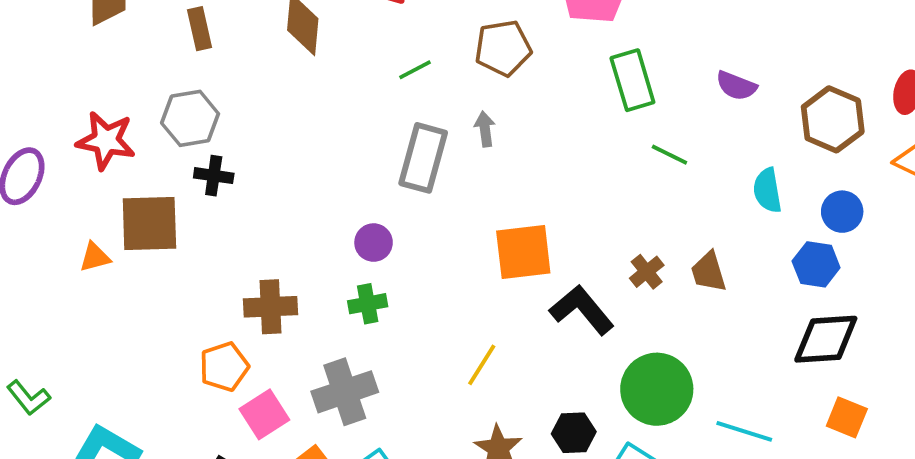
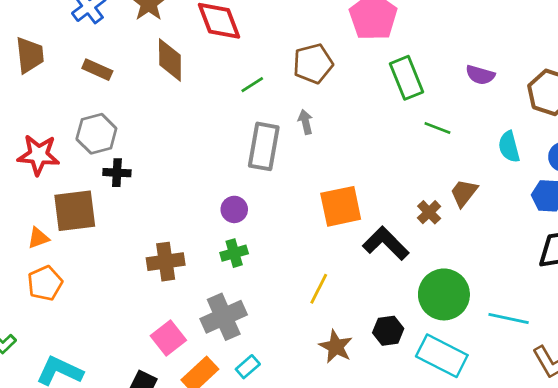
brown rectangle: (200, 29) -> (97, 70), turned -48
brown trapezoid: (709, 272) -> (464, 193), moved, turned 60
orange pentagon: (224, 367) -> (45, 283), moved

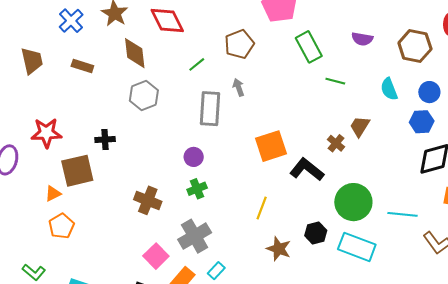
gray hexagon: (96, 134) -> (144, 95), moved
brown cross: (166, 262) -> (148, 200), turned 36

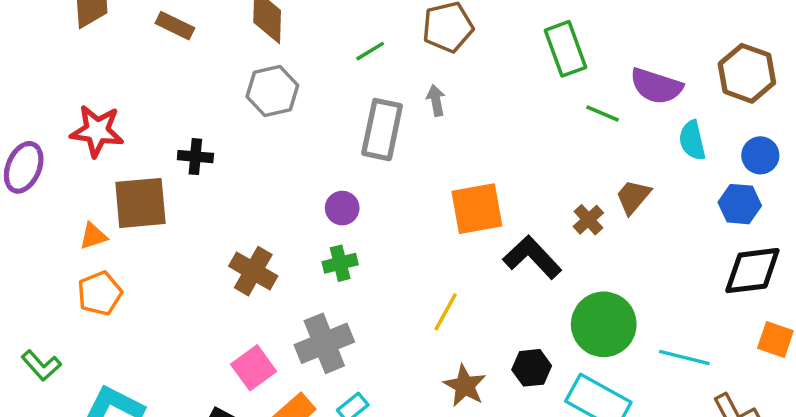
purple semicircle: (362, 39) -> (656, 86), moved, size x1.4

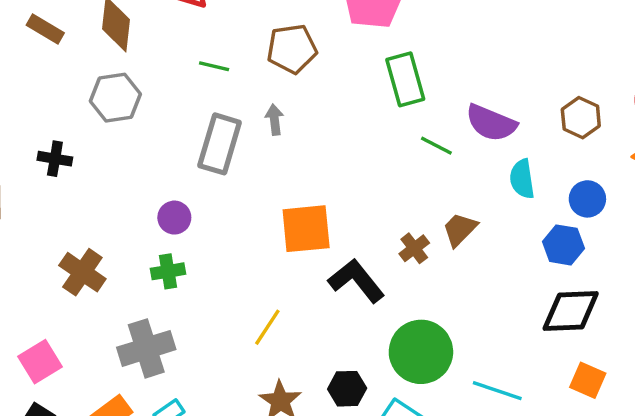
brown rectangle: (175, 26) -> (45, 29), moved
green line: (370, 51) -> (214, 66), turned 40
brown hexagon: (747, 73) -> (581, 118), size x0.7
black cross: (195, 157) -> (55, 159), moved
pink square: (254, 368) -> (40, 362), moved

